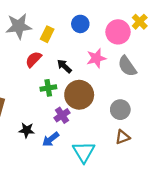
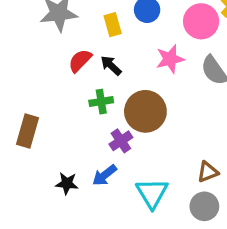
yellow rectangle: (47, 34) -> (113, 25), moved, turned -42
black arrow: (64, 66) -> (111, 66), moved
gray circle: (120, 110) -> (204, 206), moved
black star: (27, 130) -> (67, 183), moved

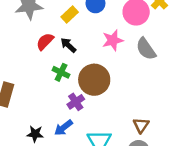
yellow rectangle: (113, 25) -> (70, 14), turned 63
green cross: (101, 102) -> (61, 72), turned 35
brown triangle: (208, 172) -> (141, 125), turned -35

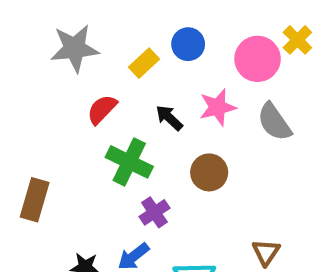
black arrow: (68, 45) -> (169, 118), moved
green cross: (61, 72) -> (129, 162), size x1.5
brown circle: (94, 80) -> (209, 172), moved, size x0.7

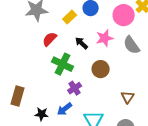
brown rectangle: (35, 200) -> (18, 96), moved
brown triangle: (266, 252) -> (128, 97), moved

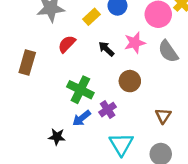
green cross: (63, 64) -> (80, 90), moved
purple cross: (75, 88) -> (108, 110), moved
brown rectangle: (18, 96) -> (27, 63), moved
blue arrow: (65, 109) -> (82, 118), moved

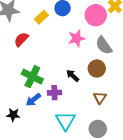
black arrow: (106, 49) -> (73, 76), moved
brown circle: (130, 81) -> (97, 69), moved
purple cross: (108, 110) -> (54, 93), turned 32

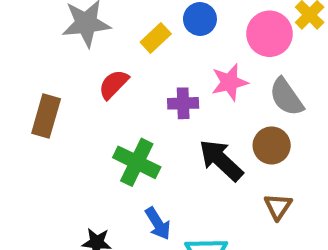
black arrow: (73, 76) -> (221, 160), size x1.6
purple cross: (54, 93) -> (183, 103), moved
blue arrow: (33, 100) -> (158, 223), moved, turned -84

